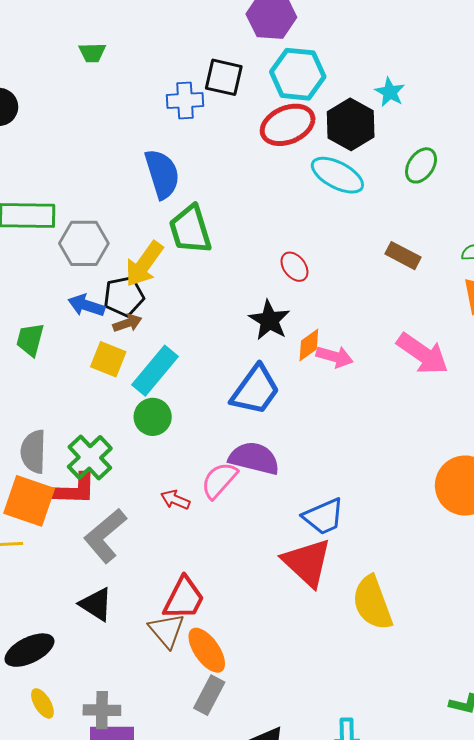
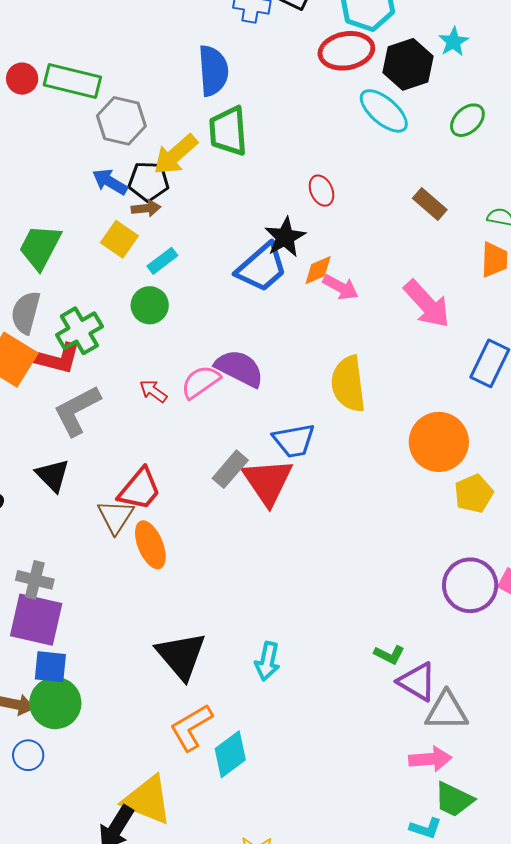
green trapezoid: (30, 340) -> (40, 247), moved, size x1.4
cyan rectangle: (155, 371) -> (162, 261), size x0.6
blue trapezoid: (255, 390) -> (262, 268), moved
yellow semicircle: (372, 603) -> (348, 384), moved
gray rectangle: (209, 695) -> (230, 469), moved

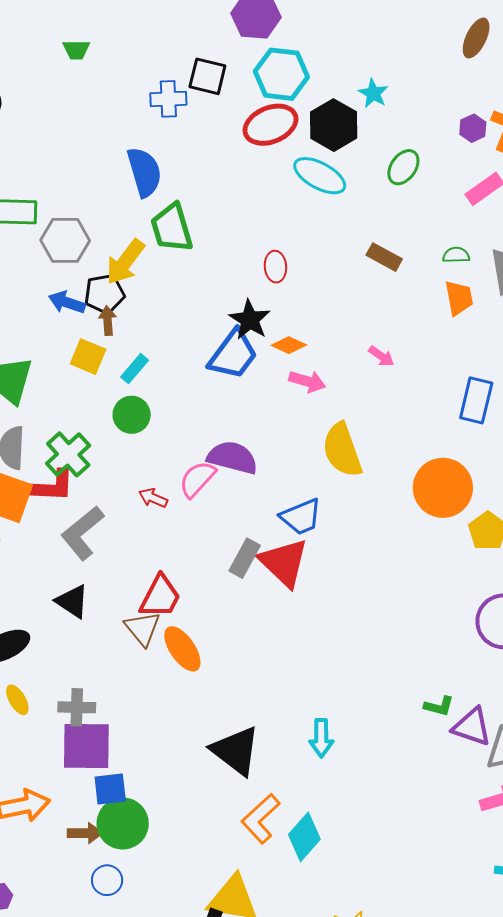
red ellipse: (321, 191) -> (275, 267), turned 32
brown arrow: (146, 208) -> (108, 321), turned -76
orange diamond: (318, 270) -> (289, 345), turned 60
pink arrow: (340, 287) -> (307, 381), moved
pink arrow: (427, 304) -> (381, 356), moved, size x0.5

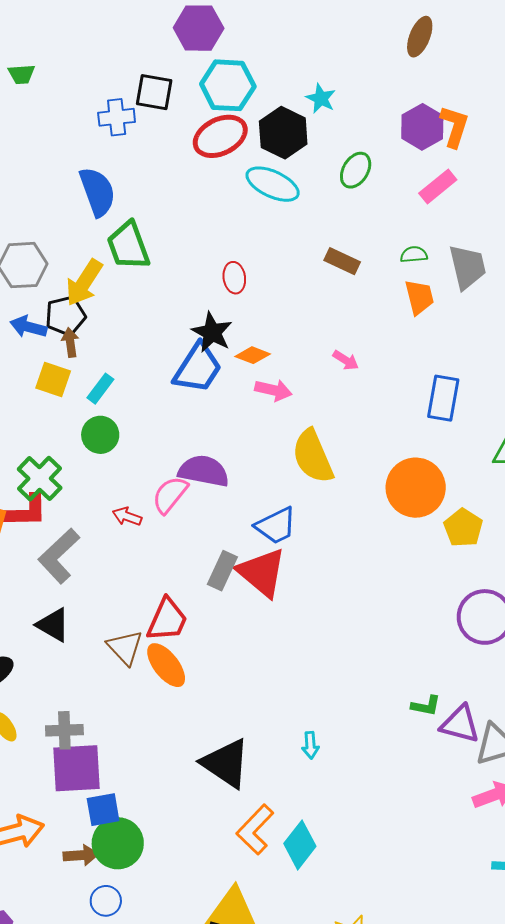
purple hexagon: (473, 128) -> (422, 127), size x1.6
red trapezoid: (160, 597) -> (167, 620), moved
cyan arrow: (321, 738) -> (310, 745), size x0.7

